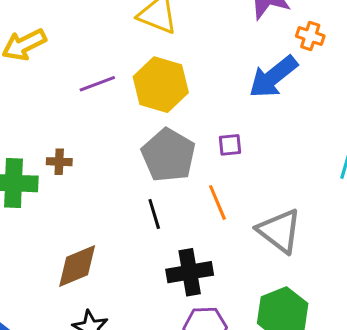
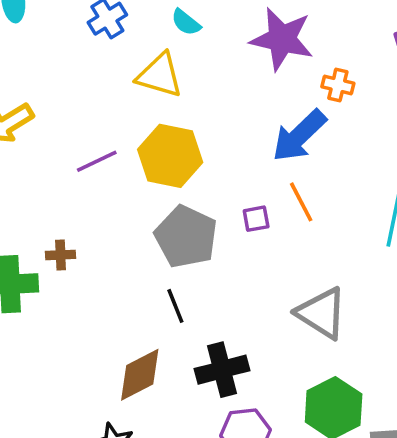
orange line: (217, 202) -> (301, 202), moved
brown diamond: (77, 266) -> (140, 375), moved

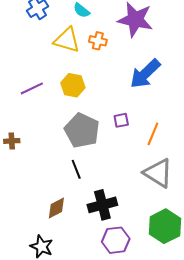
orange cross: (338, 85) -> (98, 41), moved
yellow hexagon: (170, 156) -> (73, 85), size x0.7
orange line: (301, 202) -> (153, 134), moved, turned 50
brown diamond: (140, 375) -> (56, 208), size x0.7

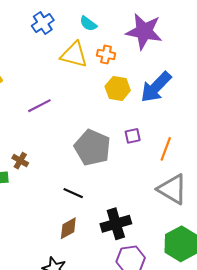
yellow hexagon: (73, 85) -> (118, 88), moved
brown cross: (12, 141) -> (20, 161), turned 35
black line: (76, 169) -> (73, 193), moved, turned -42

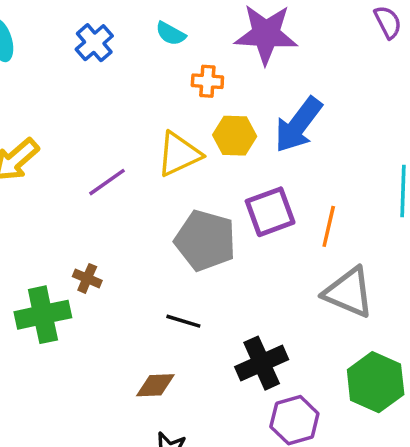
yellow triangle: (74, 55) -> (179, 154), moved, turned -32
purple square: (133, 136) -> (270, 212), size x1.8
brown diamond: (68, 228) -> (155, 385), moved, turned 35

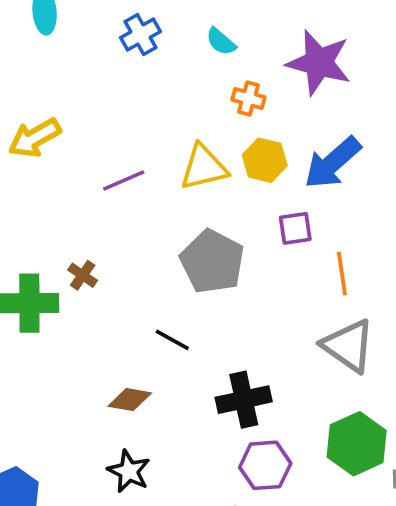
purple square: (270, 212) -> (295, 228), moved, size x0.7
orange line: (329, 226) -> (342, 274), turned -33

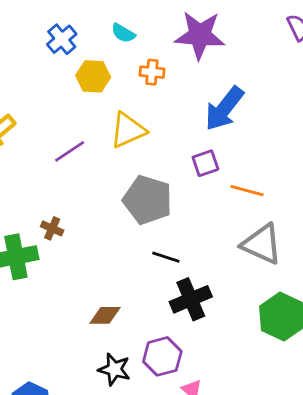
yellow hexagon: (265, 160) -> (93, 76), moved
orange line: (342, 274) -> (247, 191), turned -56
black line: (172, 340) -> (166, 257), moved
purple hexagon: (265, 465) -> (162, 356), moved

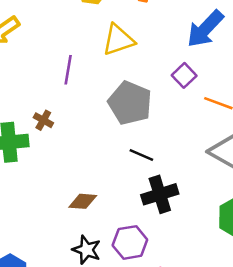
purple line: (70, 151) -> (68, 70), moved, turned -52
purple square: (205, 163) -> (184, 75), turned -30

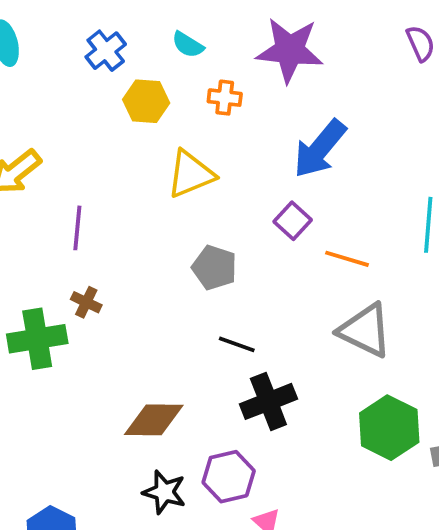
purple line: (68, 70) -> (77, 228), moved
gray pentagon: (130, 103) -> (214, 268), size x0.7
brown diamond: (83, 201) -> (154, 420), size x1.4

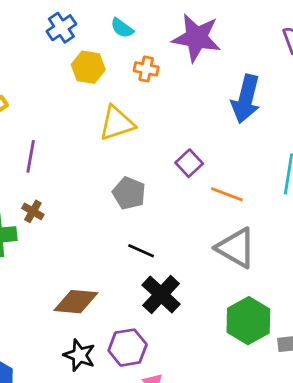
blue arrow: (320, 149) -> (246, 99), moved, turned -30
black cross: (268, 401) -> (161, 295), turned -30

